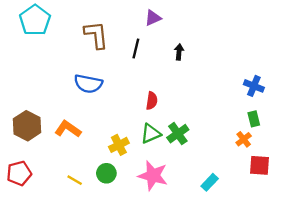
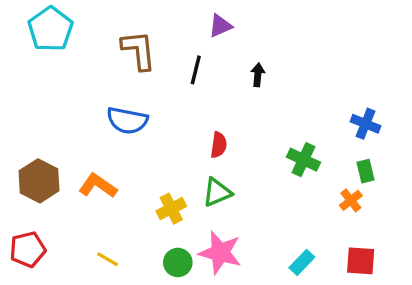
green cross: (178, 134) -> (303, 160), moved, turned -30
red square: (259, 165) -> (361, 261), moved
green circle: (106, 173) -> (178, 262), moved

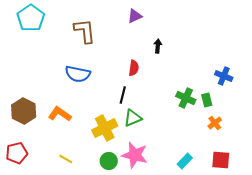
black line: (196, 70) -> (123, 95), moved
red semicircle: (219, 145) -> (134, 68), moved
green rectangle: (366, 171) -> (207, 100), moved
yellow cross: (171, 209) -> (105, 128), size x1.4

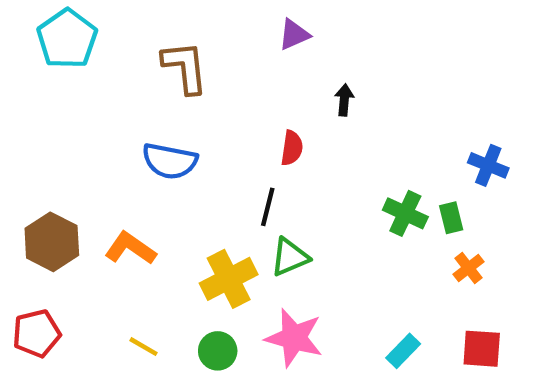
green circle: (109, 161) -> (218, 351), moved

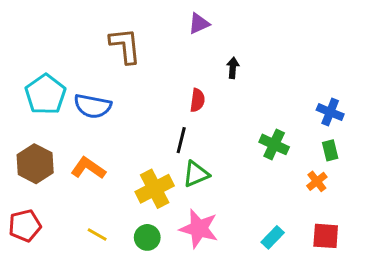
cyan pentagon: (67, 39) -> (45, 94), moved
blue semicircle: (170, 161) -> (93, 106), moved
green rectangle: (451, 218) -> (330, 150), moved

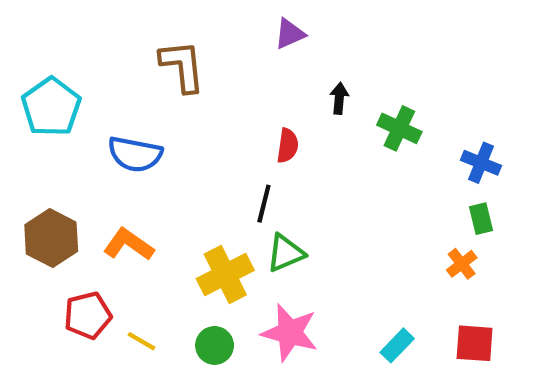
cyan pentagon: (45, 94) -> (51, 107), moved
green cross: (274, 144) -> (399, 128), moved
red pentagon: (25, 226) -> (88, 315), moved

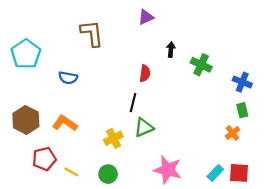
blue semicircle: (135, 154) -> (68, 78), size x0.7
yellow cross: (225, 275) -> (113, 138), size x0.7
pink star: (290, 333) -> (168, 170), moved
cyan rectangle: (397, 345) -> (215, 173), moved

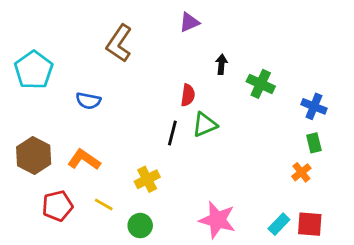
brown L-shape: (92, 33) -> (119, 43), turned -140
green triangle: (144, 128) -> (205, 125), moved
yellow line: (71, 172) -> (104, 204), moved

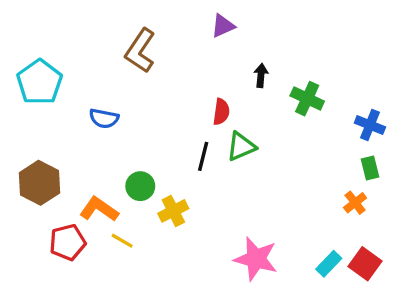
orange L-shape: (84, 160) -> (99, 209), moved
red square: (310, 224) -> (365, 264), turned 32
green circle: (140, 226) -> (140, 186), moved

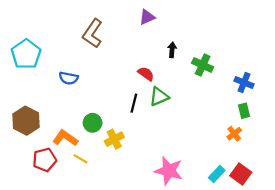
red semicircle: (221, 112) -> (146, 74), turned -63

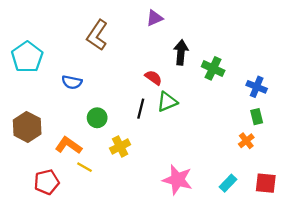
black arrow: (172, 50) -> (181, 52), size x1.5
green circle: (93, 123) -> (97, 118), moved
red pentagon: (45, 160) -> (47, 182), moved
red square: (241, 174) -> (266, 183), moved, turned -30

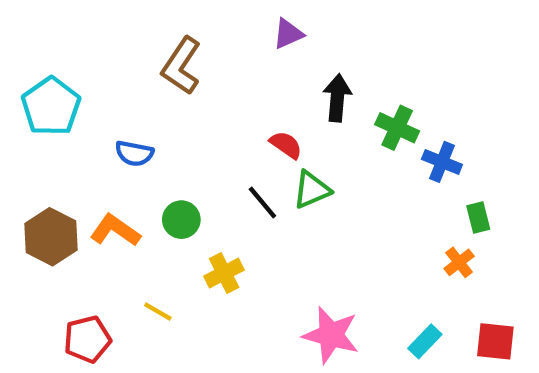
blue cross: (257, 87) -> (442, 162), moved
black line: (141, 109) -> (262, 203), turned -54
orange L-shape: (68, 145) -> (115, 230), moved

